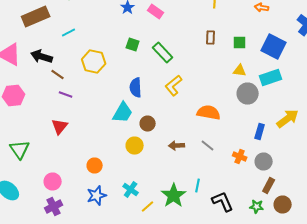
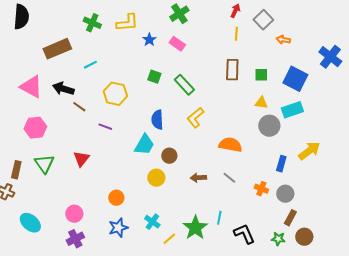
brown rectangle: (211, 38) -> (232, 70), size x1.5
purple line: (66, 94) -> (105, 127), moved
green triangle: (20, 150) -> (44, 164), moved

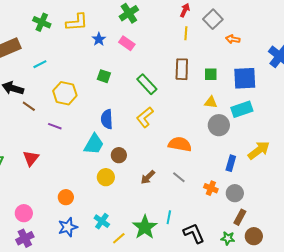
blue square: (295, 79) -> (245, 78), turned -30
green rectangle: (184, 85) -> (147, 84), moved
brown arrow: (198, 178) -> (148, 177), turned -42

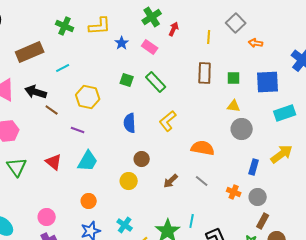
red arrow: (185, 10) -> (174, 29), moved
green rectangle: (147, 84) -> (156, 82), moved
cyan rectangle: (242, 109) -> (285, 113), moved
cyan trapezoid: (94, 144) -> (88, 161), moved
red triangle: (31, 158) -> (54, 162), turned -30

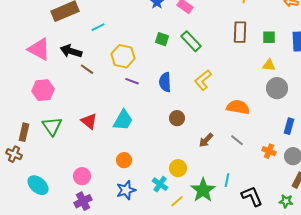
purple line: (78, 130) -> (132, 81), moved
yellow circle: (129, 181) -> (178, 168), moved

